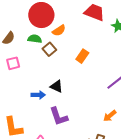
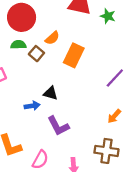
orange semicircle: (59, 30) -> (52, 38), moved
orange rectangle: (82, 56) -> (74, 55), size x1.5

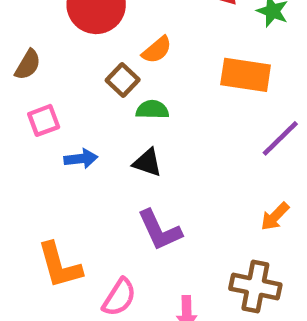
green semicircle: (18, 45) -> (152, 110), moved
orange rectangle: (74, 55) -> (246, 75), moved, turned 70
blue arrow: (32, 106) -> (81, 159), moved

